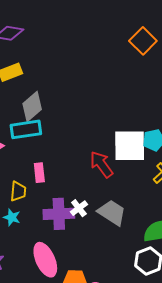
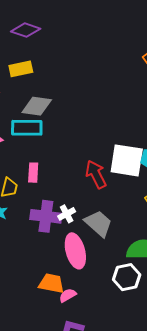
gray diamond: (32, 107) -> (37, 106), turned 40
pink ellipse: (45, 260) -> (75, 251), moved

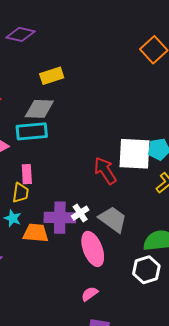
yellow rectangle: (21, 69) -> (52, 76), moved
pink rectangle: (33, 173) -> (27, 174), moved
orange trapezoid: (51, 283) -> (36, 233), moved

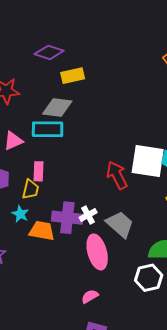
purple diamond: (21, 34) -> (49, 52), moved

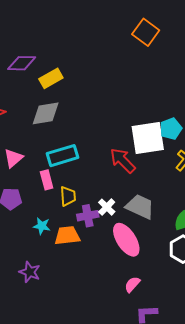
cyan rectangle: (48, 129) -> (62, 156), moved
yellow trapezoid: (30, 189) -> (68, 196), moved
purple cross: (67, 218) -> (88, 216), size x0.7

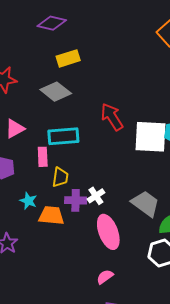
purple diamond: (22, 63) -> (52, 23), moved
gray diamond: (46, 113) -> (56, 92), turned 36
red arrow: (123, 161) -> (112, 117), moved
gray trapezoid: (140, 207) -> (146, 204), moved

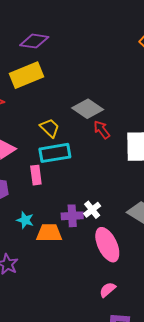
yellow rectangle: (68, 58) -> (26, 75), moved, size x1.4
gray diamond: (56, 92) -> (88, 109), moved
red arrow: (112, 117) -> (102, 130), size x0.7
yellow trapezoid: (60, 177) -> (50, 128), moved, turned -50

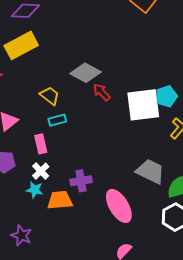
cyan rectangle: (55, 153) -> (57, 120), size x0.6
white cross: (92, 210) -> (41, 171), moved

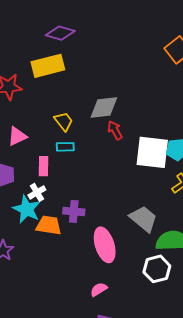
gray diamond: (85, 73) -> (104, 108), turned -48
cyan star: (35, 190) -> (27, 209), size x1.6

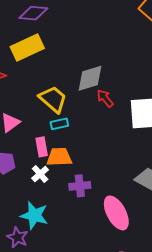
yellow trapezoid: (64, 121) -> (53, 99), size x1.4
cyan star: (27, 209) -> (34, 215), moved
orange trapezoid: (49, 225) -> (59, 157), moved

